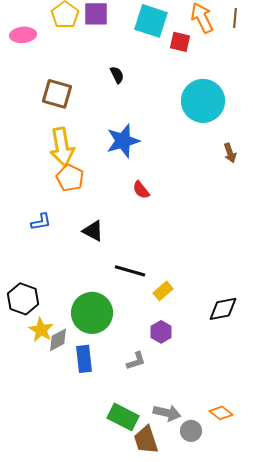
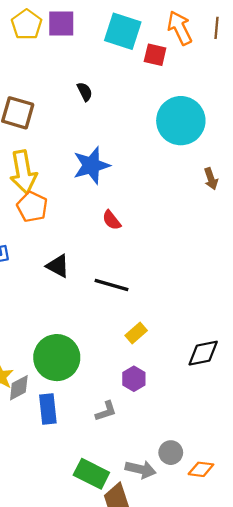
black line: (130, 271) -> (112, 285), moved
orange diamond: (221, 413) -> (201, 469), turned -30
gray circle: (191, 431) -> (171, 453), moved

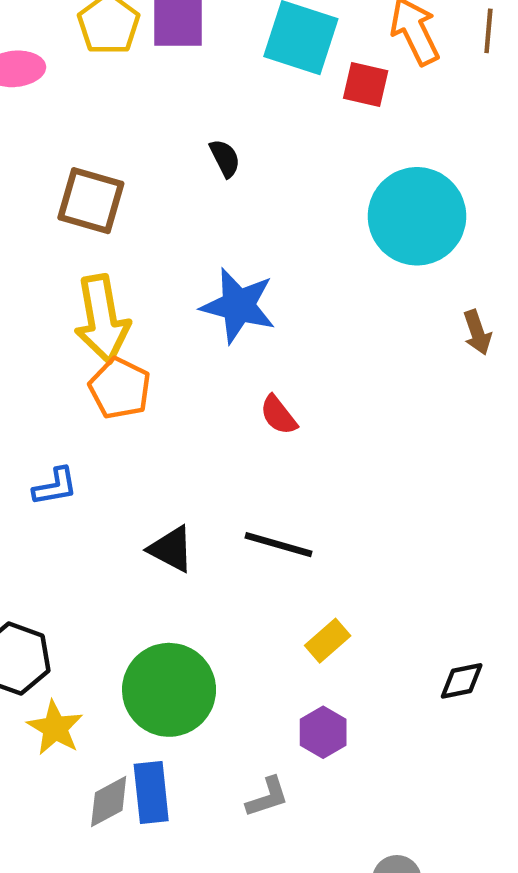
blue star: (91, 165) -> (238, 306), turned 30
black triangle: (58, 266) -> (171, 549), moved
black diamond: (203, 353) -> (462, 681), size x0.7
gray diamond: (19, 388) -> (109, 802), moved

